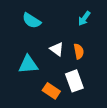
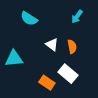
cyan triangle: (28, 64) -> (14, 59), moved
white rectangle: (74, 81) -> (68, 74), turned -30

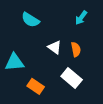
orange rectangle: (47, 83) -> (36, 86), moved

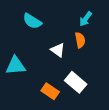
orange semicircle: (76, 49) -> (80, 40), moved
orange rectangle: (36, 86) -> (50, 91), moved

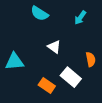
cyan semicircle: (32, 21) -> (40, 13), moved
orange semicircle: (80, 40) -> (91, 59), moved

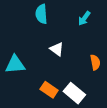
cyan semicircle: (40, 13) -> (41, 14), turned 54
white rectangle: (71, 77) -> (74, 93), moved

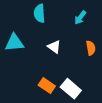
orange semicircle: (95, 62) -> (91, 48), moved
cyan triangle: (15, 64) -> (14, 43), moved

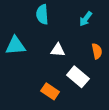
white triangle: (54, 47) -> (58, 50), turned -32
white rectangle: (71, 89) -> (78, 77), moved

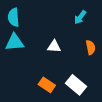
cyan semicircle: (42, 14) -> (14, 17), moved
white rectangle: (78, 77) -> (76, 85), moved

